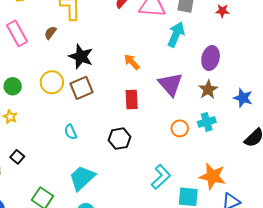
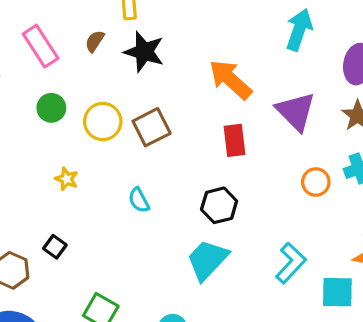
black star: (81, 56) -> (144, 52), moved
orange arrow: (132, 62) -> (230, 80), size x1.6
green circle: (13, 86) -> (51, 108), moved
yellow star: (10, 117) -> (67, 179), moved
cyan trapezoid: (82, 178) -> (207, 260), moved

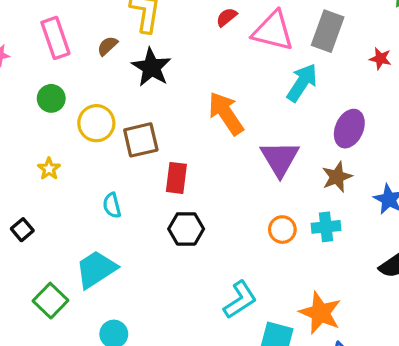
red rectangle: (234, 140) -> (176, 178), moved
cyan trapezoid: (207, 260) -> (96, 269), moved

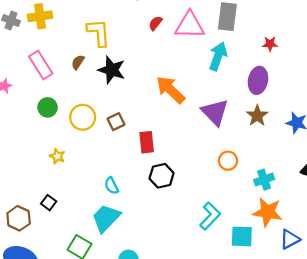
red star: (380, 59) -> (270, 44), moved
brown square: (141, 140) -> (116, 122), size x0.7
cyan semicircle: (112, 205) -> (112, 186), moved
cyan cross: (326, 227) -> (264, 180), moved

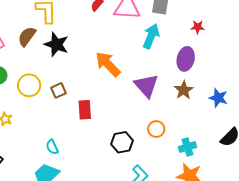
brown semicircle: (78, 62) -> (27, 36), size x1.5
black hexagon: (162, 176) -> (122, 142), moved

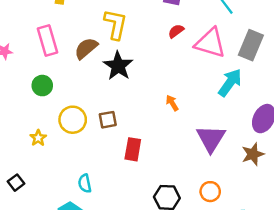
orange arrow: (108, 64) -> (172, 103), size x0.5
yellow circle: (29, 85) -> (73, 120), moved

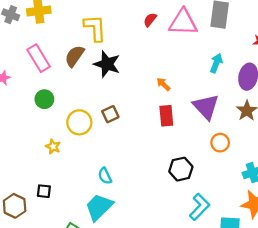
cyan arrow: (230, 83) -> (216, 63), moved, size x0.7
red rectangle: (133, 149) -> (166, 116), moved
black square: (16, 183) -> (44, 191), turned -32
orange circle: (210, 192) -> (220, 143), moved

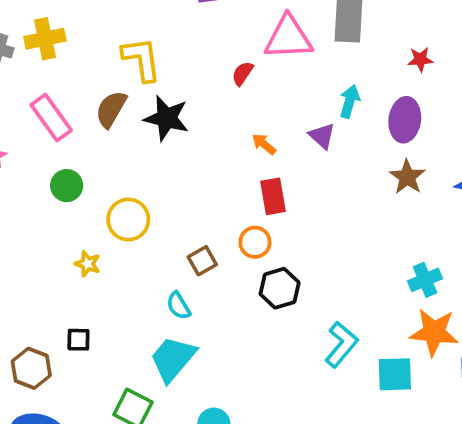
red semicircle: (150, 20) -> (242, 73), moved
purple triangle: (206, 107) -> (322, 136), moved, size x0.6
brown square: (110, 114) -> (202, 261), moved
orange circle: (220, 143) -> (255, 242), moved
black hexagon: (181, 169) -> (280, 288), moved

